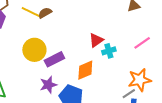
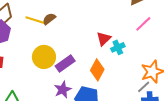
pink line: (142, 43) -> (143, 24), moved
orange diamond: (85, 70) -> (97, 70), turned -30

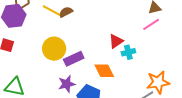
pink line: (143, 24) -> (151, 24), moved
orange diamond: (97, 70) -> (104, 71), turned -65

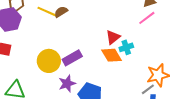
yellow circle: (54, 49) -> (49, 61), moved
orange diamond: (104, 71) -> (112, 55), moved

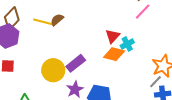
orange diamond: (112, 55) -> (114, 54), turned -35

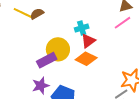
cyan cross: (127, 44) -> (82, 28), moved
yellow circle: (53, 70) -> (58, 49), moved

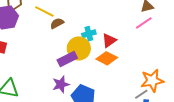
brown semicircle: (37, 14) -> (57, 23), moved
cyan cross: (82, 28) -> (89, 34), moved

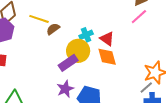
red triangle: (109, 40) -> (107, 39), turned -42
orange diamond: (107, 58) -> (107, 57), turned 55

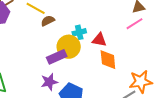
red triangle: (107, 39) -> (99, 40), turned -35
orange diamond: (107, 57) -> (108, 60), moved

